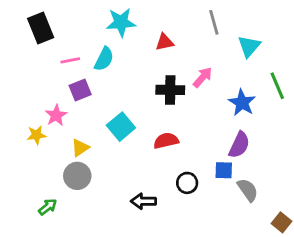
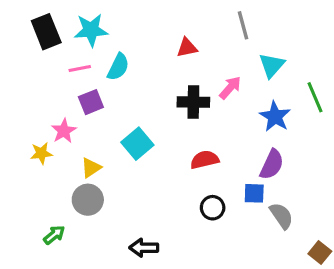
cyan star: (121, 22) -> (91, 30), moved
cyan triangle: (249, 46) -> (272, 65), moved
red semicircle: (166, 141) -> (205, 160), moved
black arrow: (143, 201) -> (144, 248), moved

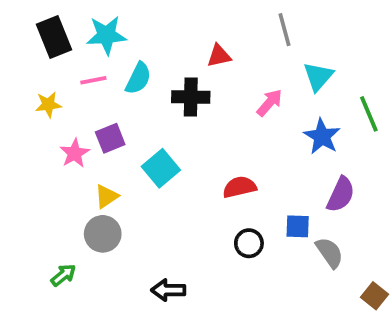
purple square: (91, 102) -> (110, 138), moved
black cross: (193, 102) -> (191, 97), moved
yellow star: (41, 153) -> (48, 105), moved
purple semicircle: (272, 164) -> (341, 194), moved

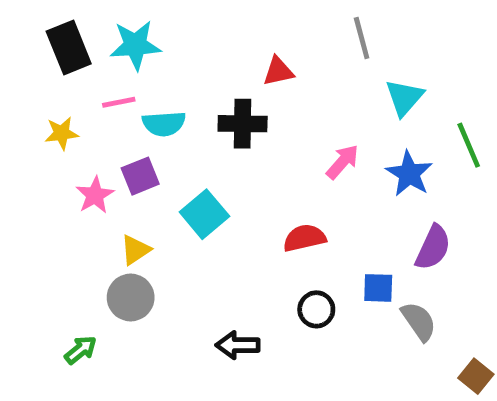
cyan semicircle: (138, 78) -> (164, 124), moved, turned 60
pink arrow: (270, 103) -> (343, 162), moved
black arrow: (168, 290) -> (238, 345), moved

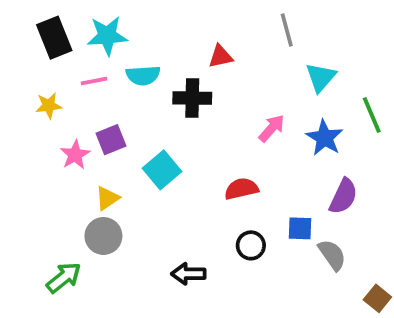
cyan semicircle: (164, 124) -> (143, 75), moved
green arrow: (81, 350) -> (64, 278), size x1.4

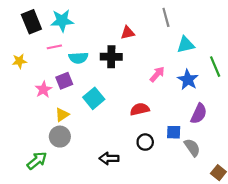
cyan semicircle: (143, 75) -> (78, 58), moved
cyan triangle: (321, 77) -> (186, 45), turned 36
yellow star: (49, 106) -> (19, 61), moved

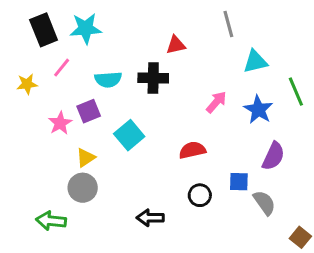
pink line: (54, 47) -> (62, 68), moved, turned -40
green arrow: (37, 161) -> (51, 221), turned -135

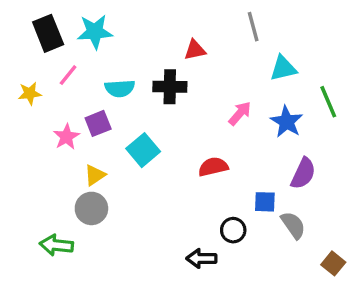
black circle: (200, 195) -> (233, 230), moved
black arrow: (150, 218) -> (201, 258), moved

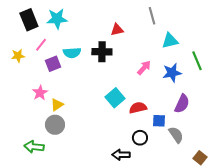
blue star: (287, 122) -> (172, 73), turned 30
purple square: (98, 123) -> (53, 64), moved
pink star: (66, 137) -> (40, 93), moved
cyan square: (143, 150) -> (115, 98), moved
red semicircle: (213, 167) -> (138, 108), moved

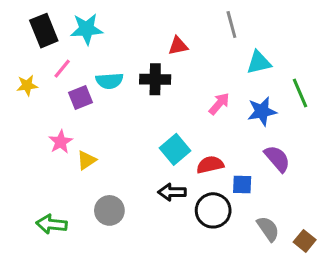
purple semicircle: (182, 104) -> (277, 159), turned -66
gray circle: (55, 125) -> (109, 210), moved
gray semicircle: (176, 135) -> (268, 229), moved
black circle: (140, 138) -> (213, 210), size x1.5
black arrow: (121, 155) -> (172, 192), moved

